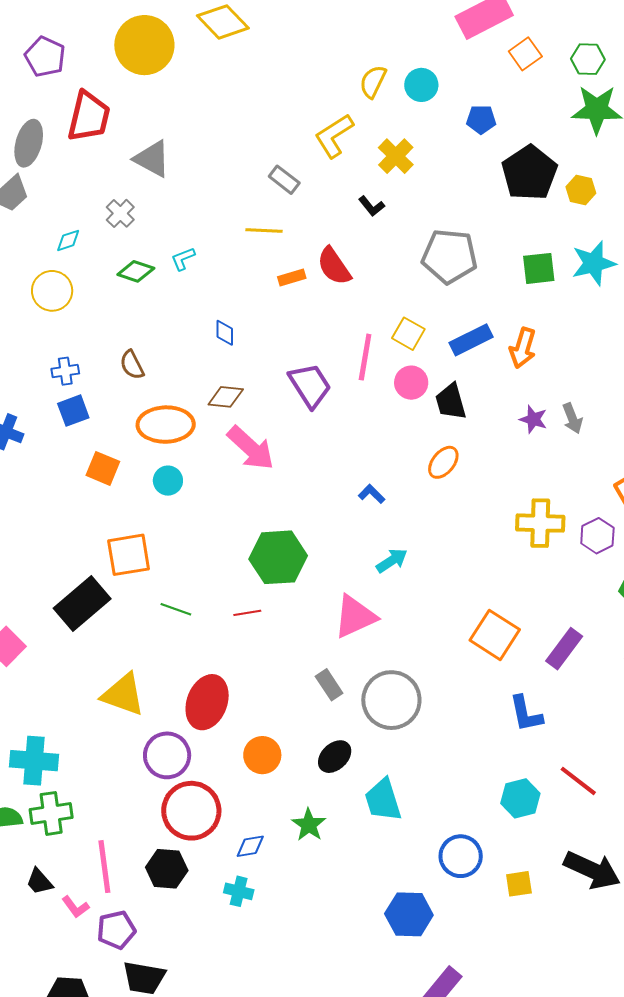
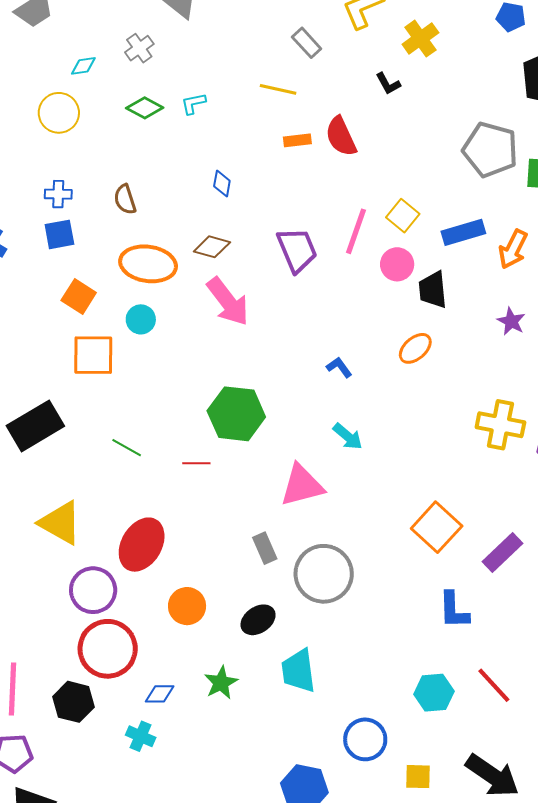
gray pentagon: (450, 256) -> (490, 150), moved
orange square: (129, 555) -> (93, 355), moved
cyan arrow: (392, 561) -> (348, 436), turned 64

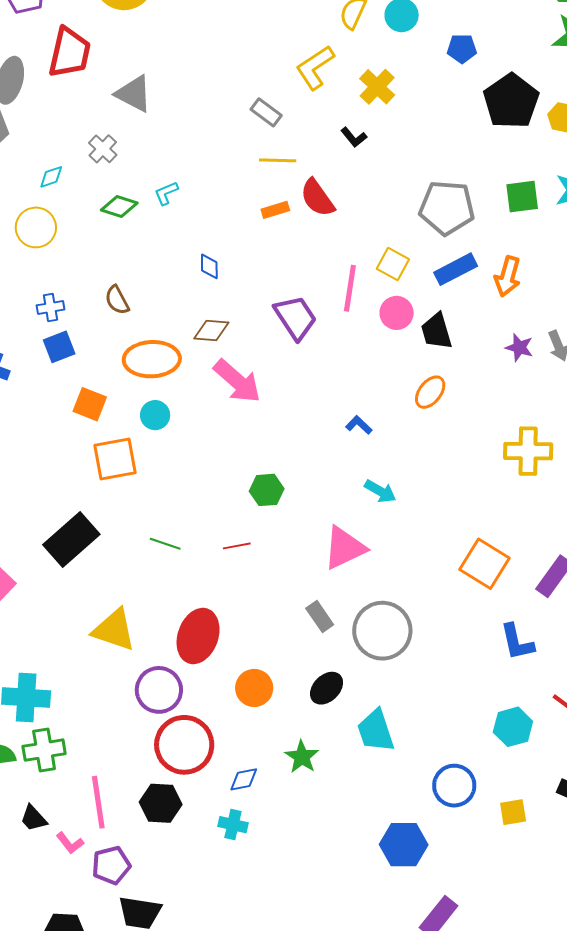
yellow line: (278, 89) -> (278, 160), moved
gray pentagon: (490, 150) -> (447, 208), moved
green hexagon: (236, 414) -> (267, 490), size x0.6

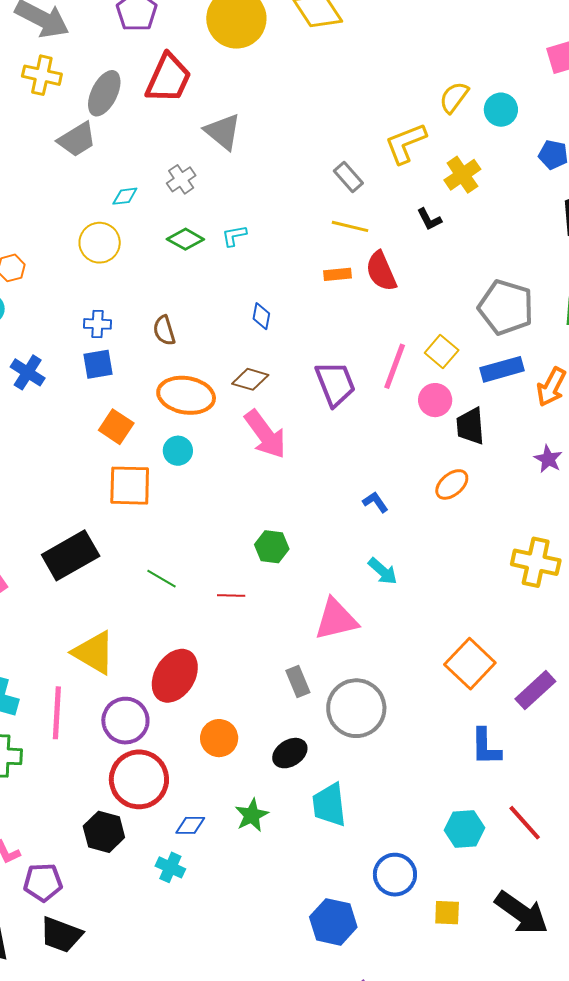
pink line: (98, 802) -> (57, 713), moved

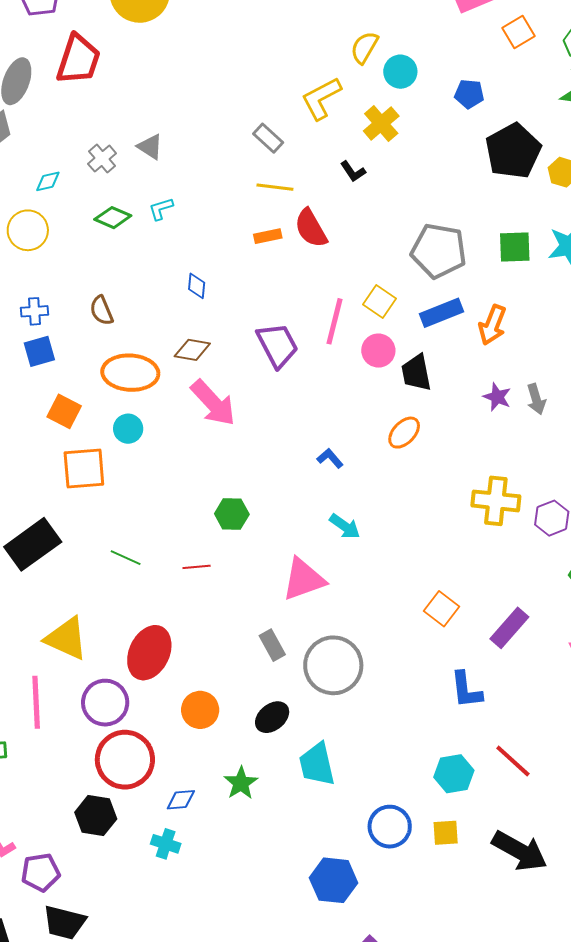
cyan circle: (501, 110) -> (400, 72), moved
gray triangle: (223, 132) -> (150, 147), moved, size x0.7
orange square: (470, 664) -> (441, 609), size x0.7
yellow square: (447, 913) -> (446, 833), moved

